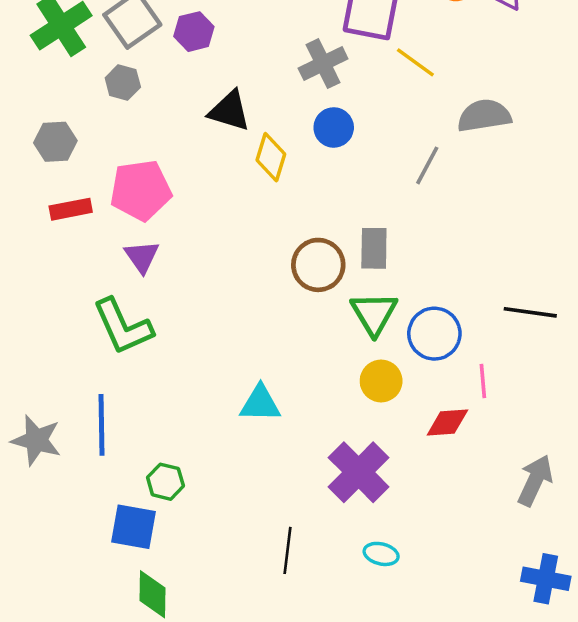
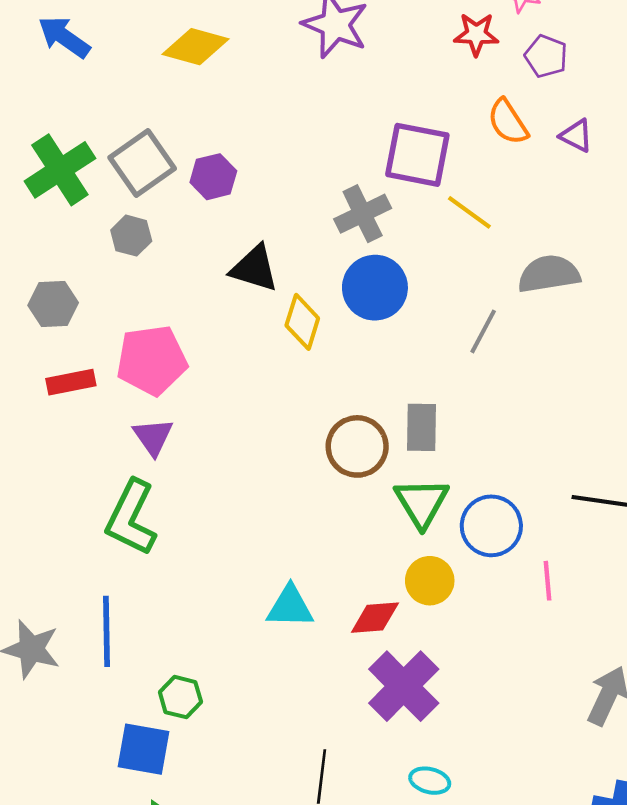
blue circle: (334, 127) -> (375, 288), size x1.4
green L-shape: (123, 327) -> (131, 518), turned 50
red diamond: (447, 422) -> (375, 618), moved

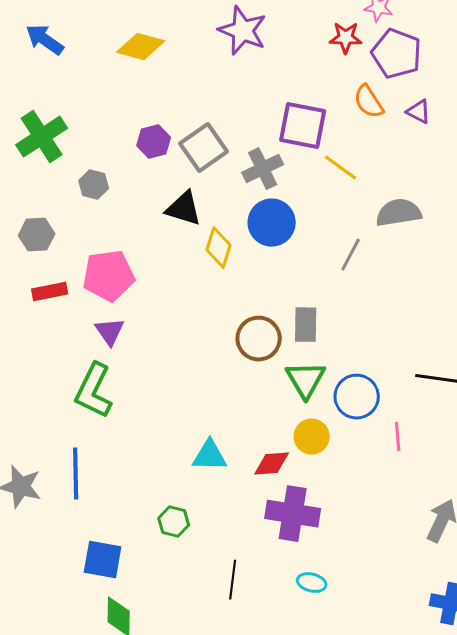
purple pentagon: (546, 56) -> (397, 54), size x1.6
gray square: (142, 163) -> (204, 148), moved
purple cross: (404, 686) -> (293, 514), turned -36
green hexagon: (180, 697) -> (174, 522), moved

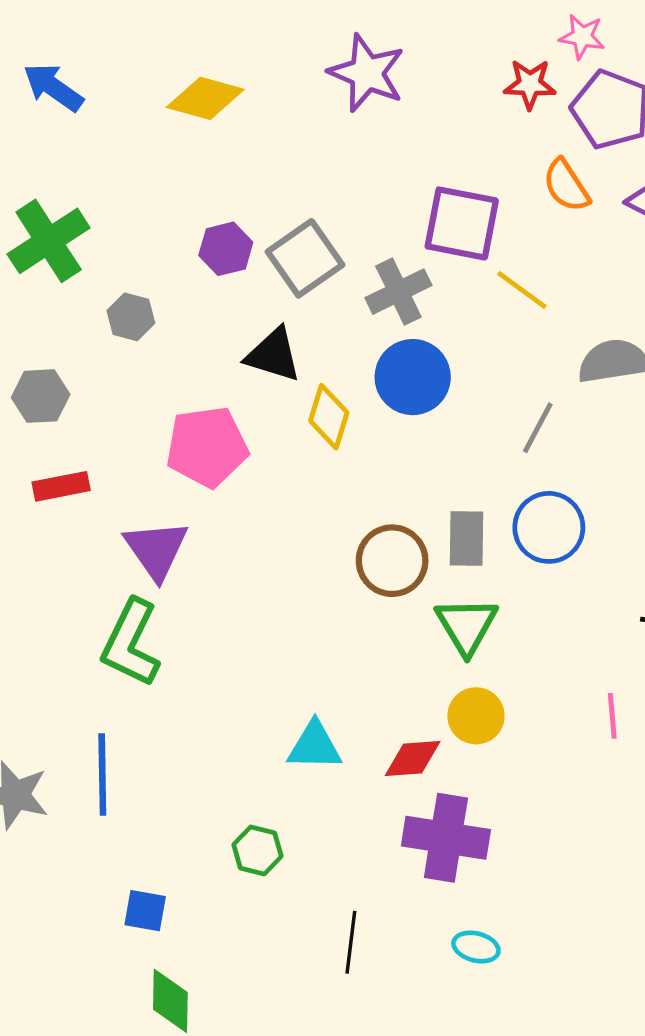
pink pentagon: (109, 276) -> (207, 447), moved
purple triangle: (110, 332) -> (156, 550), size x1.4
blue circle: (357, 397) -> (549, 527), moved
blue square: (103, 560) -> (145, 911), size x0.7

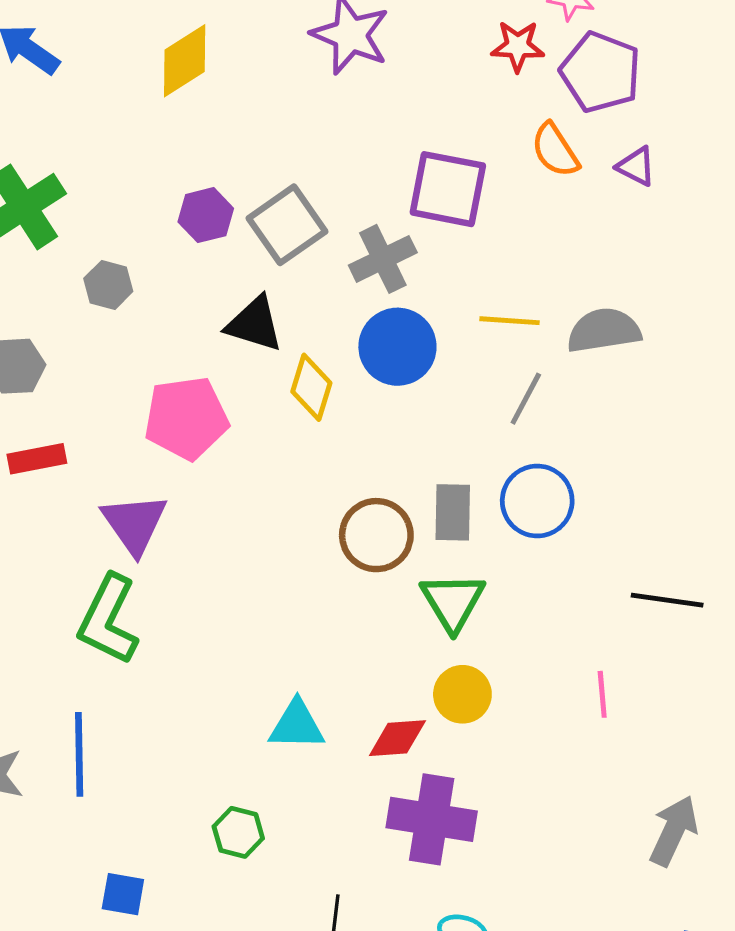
yellow diamond: (205, 98) -> (185, 61), turned -48
yellow line: (522, 290) -> (510, 321), moved, turned -32

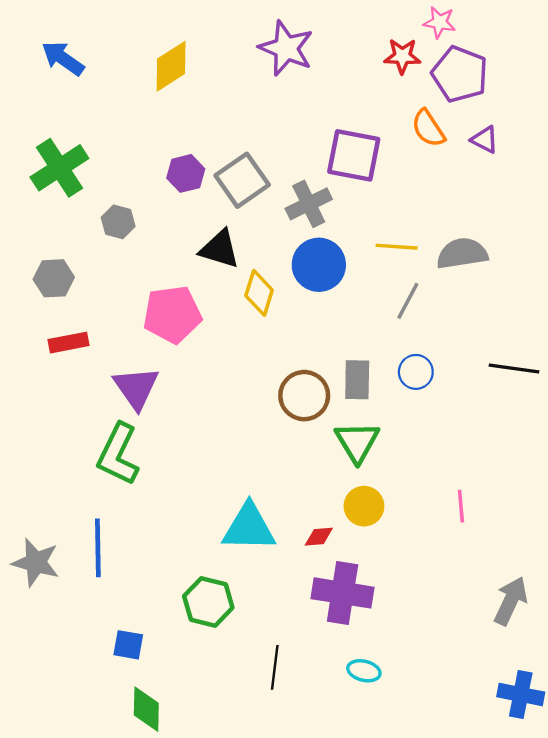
blue circle: (537, 501) -> (416, 372), size x0.7
black line: (667, 600) -> (514, 369), moved
cyan triangle: (297, 725) -> (249, 528), size x1.4
red diamond: (397, 738) -> (319, 537), size x0.7
green hexagon: (238, 832) -> (208, 602), size x1.4

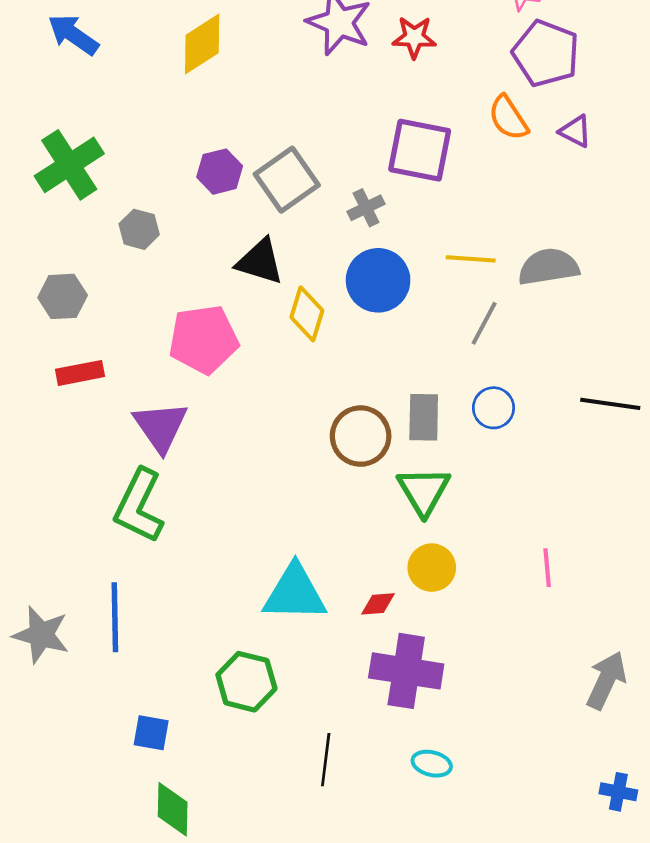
red star: (402, 56) -> (414, 37), moved
gray cross: (309, 204) -> (366, 208), size x0.7
blue cross: (521, 694) -> (618, 792), size x0.7

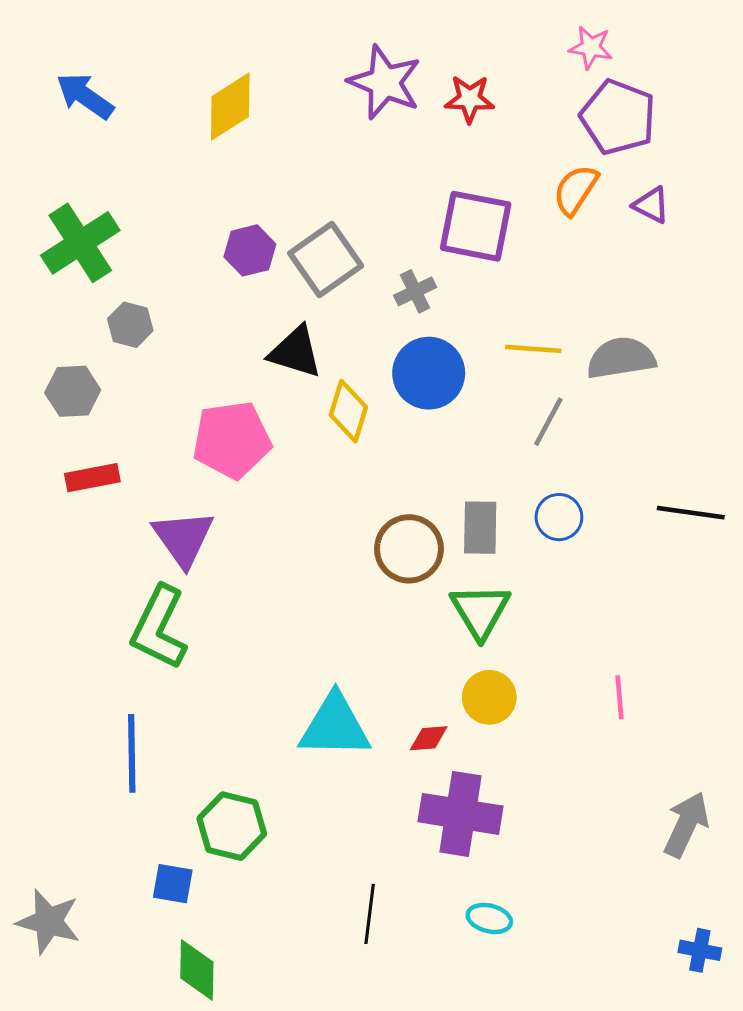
orange semicircle: (508, 118) -> (576, 190), turned 66
gray hexagon: (139, 229) -> (130, 325), moved
gray star: (41, 635) -> (48, 922), moved
green hexagon: (246, 682) -> (232, 826), moved

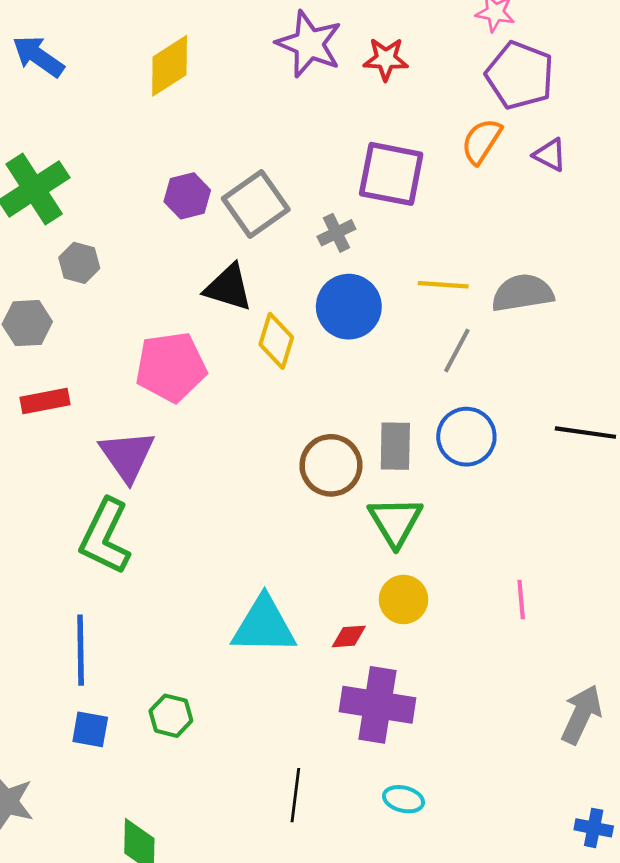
blue circle: (559, 517) -> (466, 437), size x1.4
green hexagon: (232, 826) -> (171, 716), size x0.7
blue square: (173, 884) -> (90, 729), moved

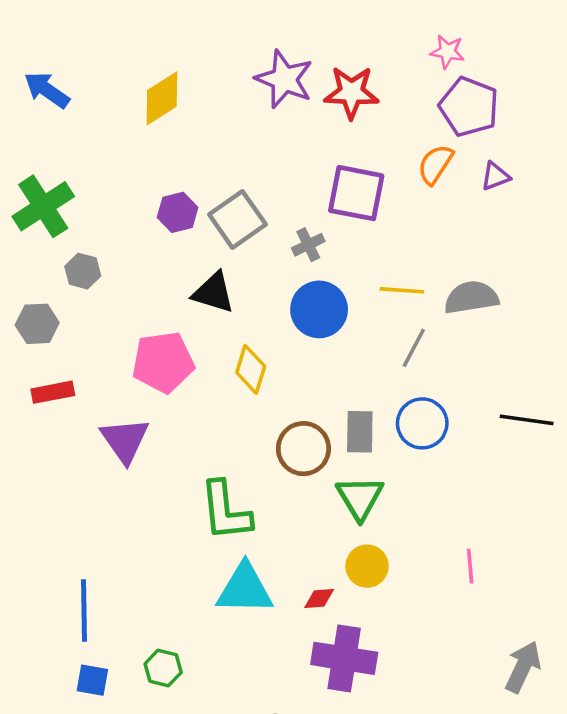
red star: (386, 59) -> (351, 92), size x1.4
purple triangle: (550, 155) -> (495, 176), turned -48
yellow diamond: (276, 341) -> (251, 369), moved
green L-shape: (105, 537) -> (225, 511), moved, turned -32

